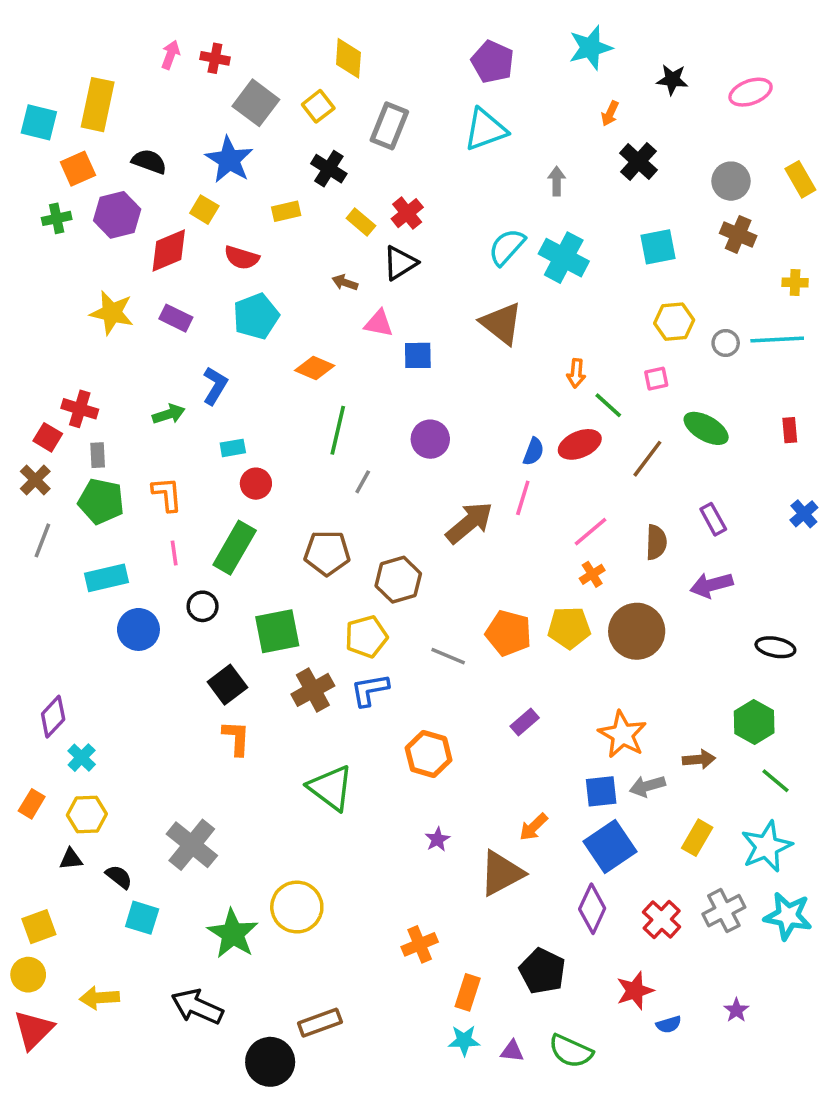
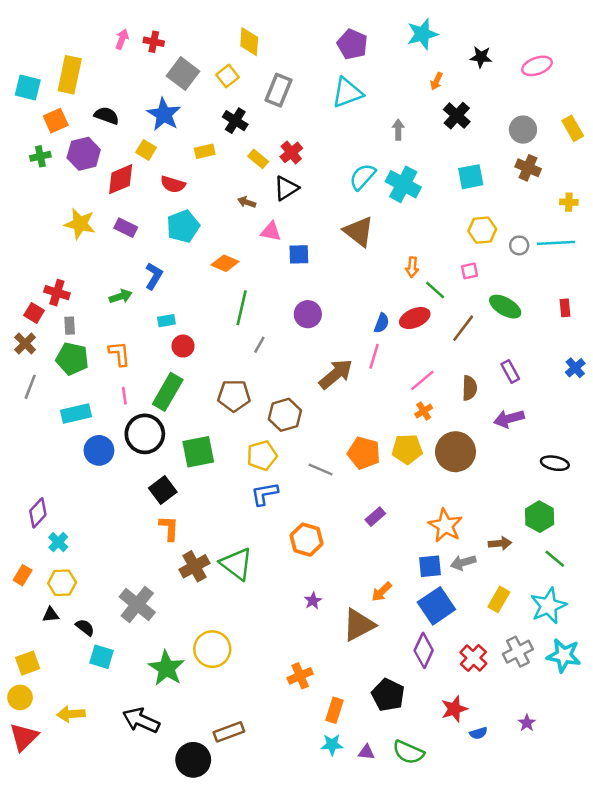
black circle: (203, 606) -> (145, 434), size x1.8
brown cross: (313, 690) -> (194, 566), moved

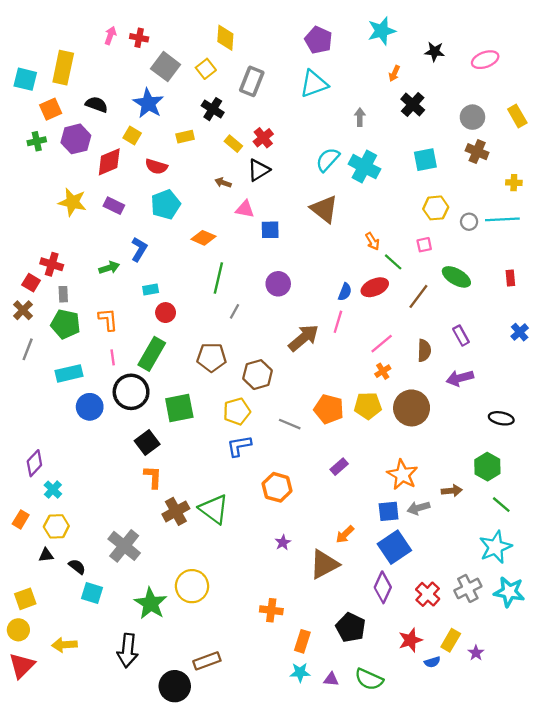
orange arrow: (412, 267) -> (372, 241), turned -36
yellow rectangle: (499, 599) -> (451, 640), moved
orange cross: (300, 676) -> (271, 610), turned 30
black arrow: (141, 720) -> (128, 651), turned -108

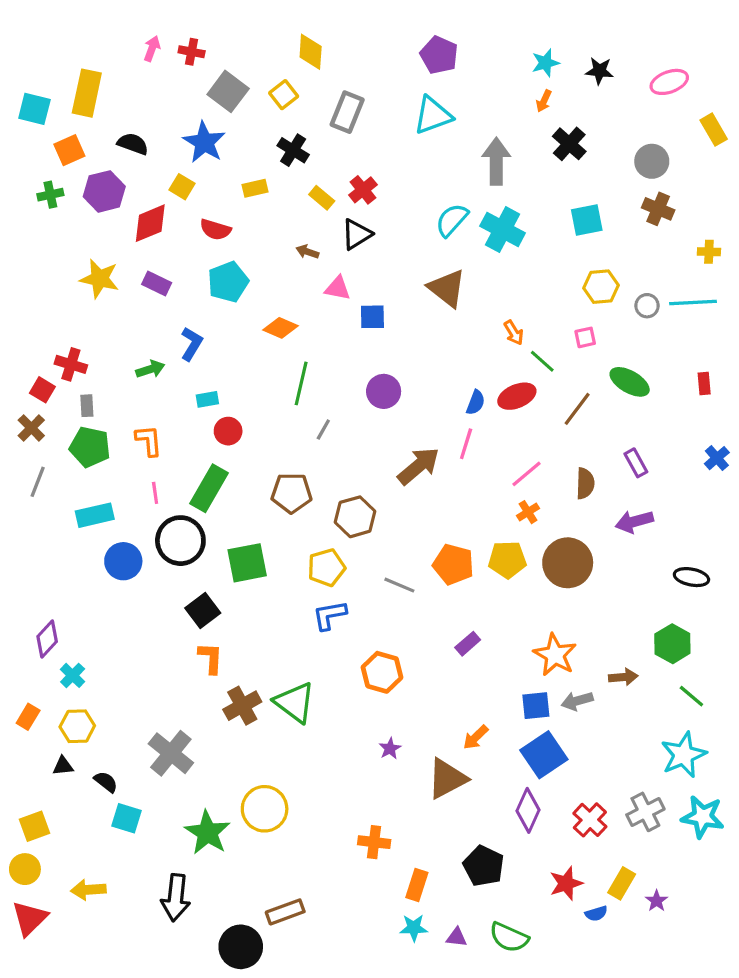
cyan star: (382, 31) -> (545, 63), moved, size x0.7
yellow rectangle: (517, 116) -> (714, 130), moved
gray arrow: (360, 117) -> (496, 161), size x1.8

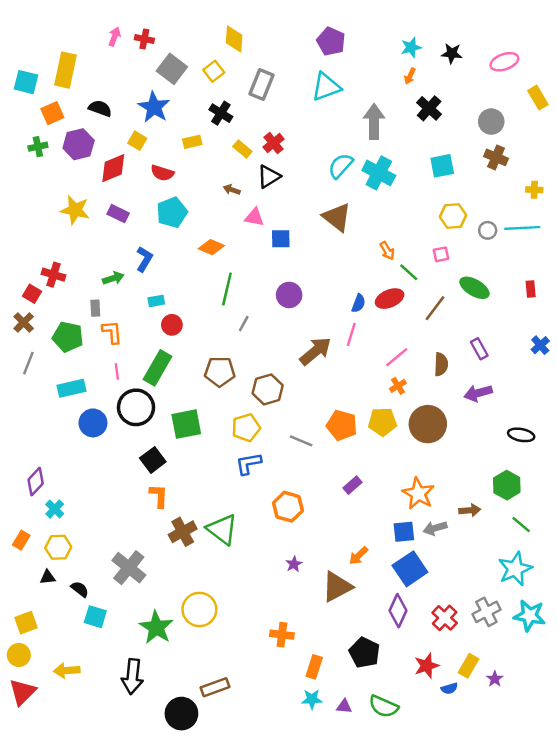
gray rectangle: (87, 406) -> (95, 308), moved

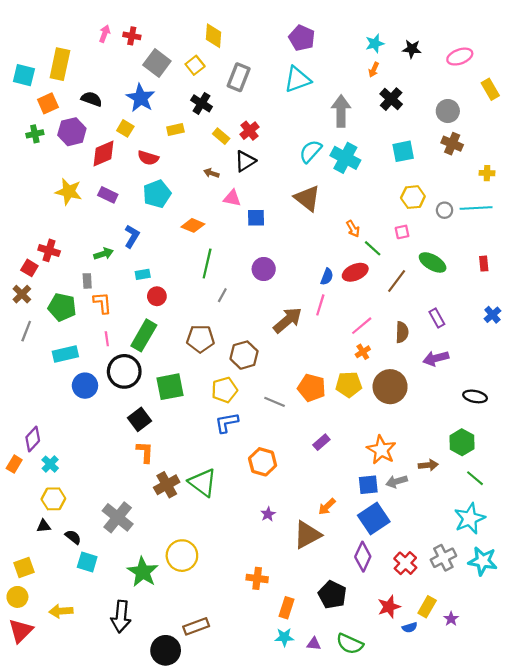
orange rectangle: (21, 540) -> (14, 464), moved

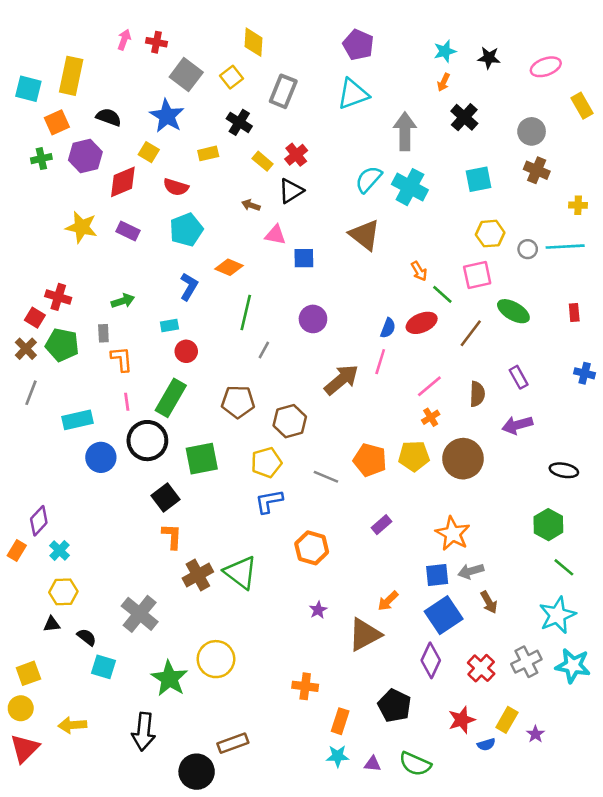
pink square: (402, 232) -> (477, 275), size x1.6
blue L-shape: (132, 236) -> (189, 287), moved
green pentagon: (62, 307) -> (62, 345), moved
blue cross: (492, 315) -> (585, 373), turned -35
brown arrow: (428, 465) -> (489, 602), moved, turned 66

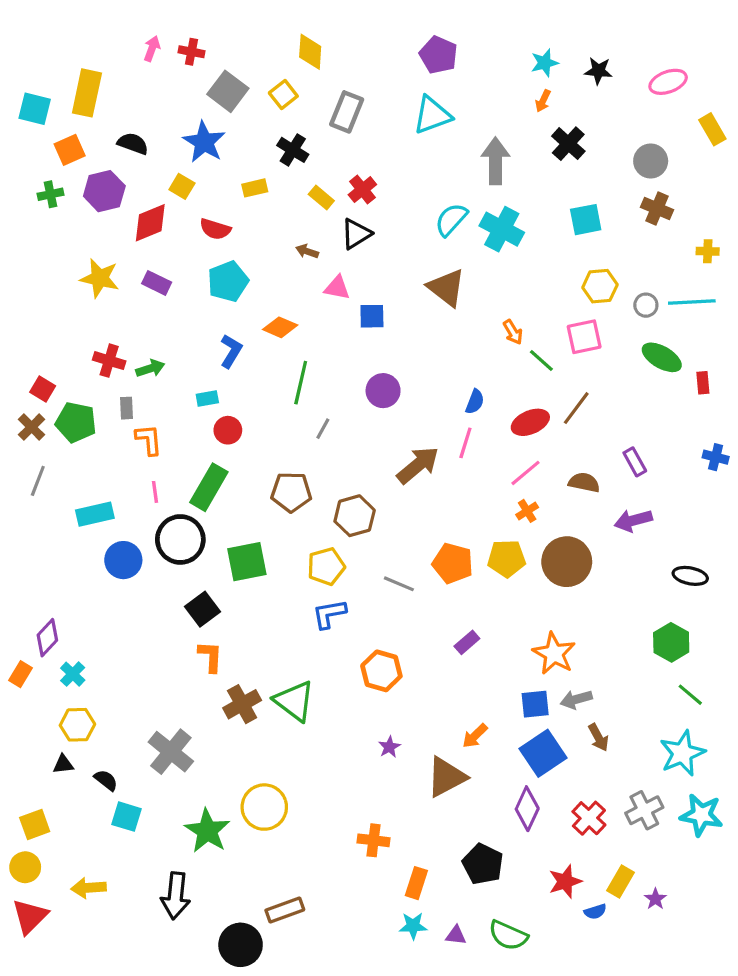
red cross: (58, 297) -> (109, 361), moved
green ellipse: (513, 311) -> (662, 357), moved
red ellipse: (422, 323) -> (530, 422), moved
brown semicircle: (477, 394) -> (584, 482), turned -80

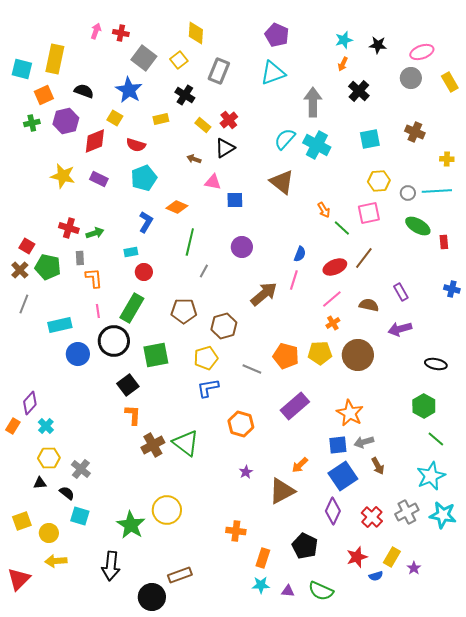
gray circle: (651, 161) -> (411, 78), moved
purple rectangle: (467, 642) -> (295, 406), size x1.8
gray cross: (171, 752) -> (81, 469), moved, size x0.7
yellow circle: (25, 867) -> (49, 533), moved

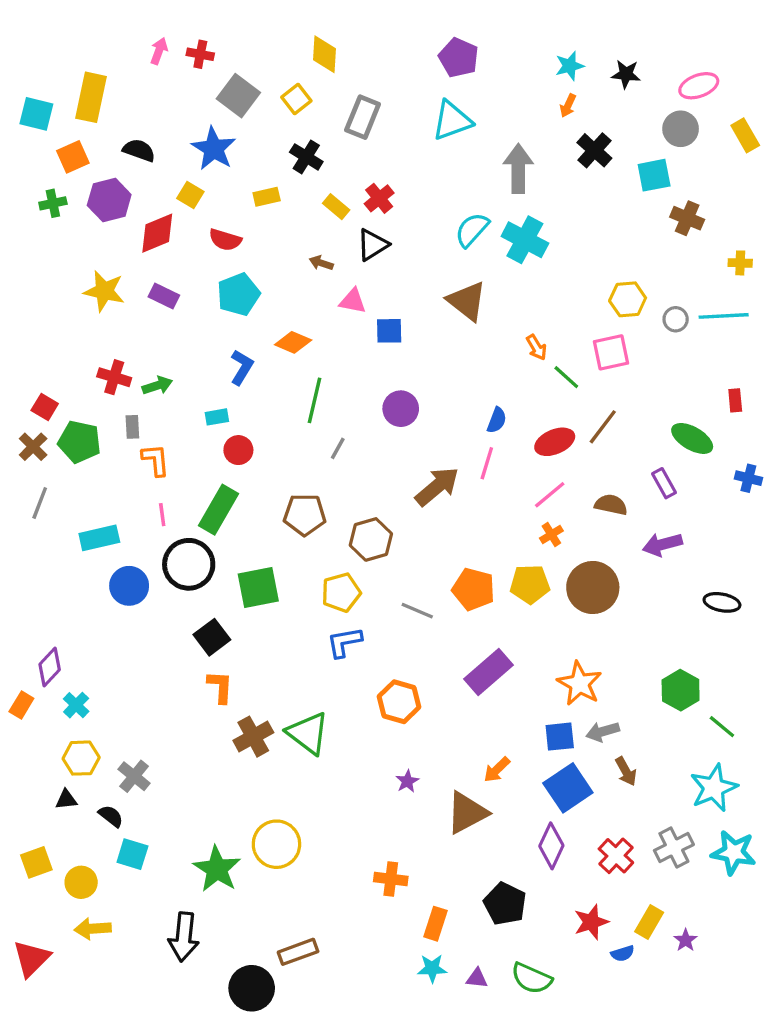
cyan square: (370, 139) -> (654, 175), moved
green ellipse: (418, 226) -> (692, 438), moved
green hexagon: (424, 406) -> (681, 690), moved

